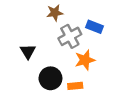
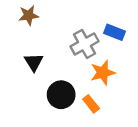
brown star: (55, 13) -> (29, 15), moved
orange rectangle: (75, 86) -> (91, 104), turned 56

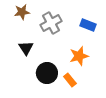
gray cross: (85, 44) -> (51, 23), moved

